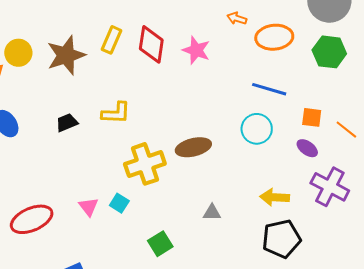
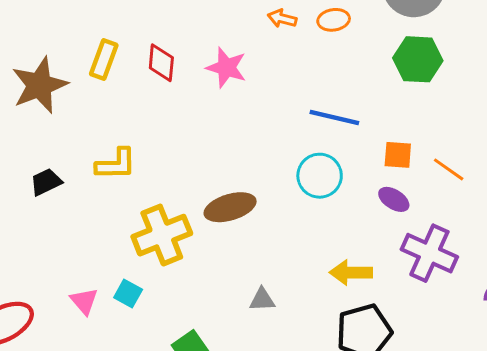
orange ellipse: (274, 37) -> (334, 20), moved, size x0.6
red diamond: (151, 44) -> (161, 63), size x0.7

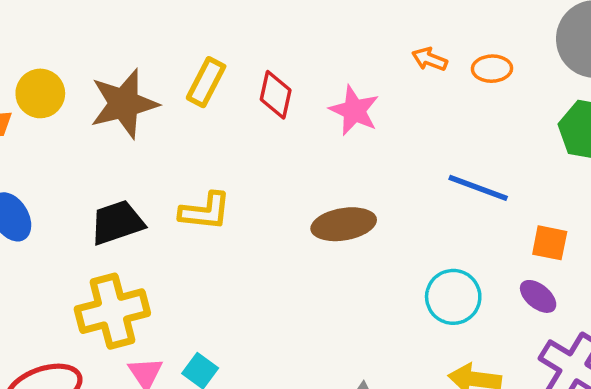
cyan circle: (320, 176) -> (453, 297), moved
black trapezoid: (46, 182) -> (117, 223), size x1.4
brown ellipse: (230, 207) -> (344, 224), moved
yellow cross: (162, 235) -> (112, 311), moved

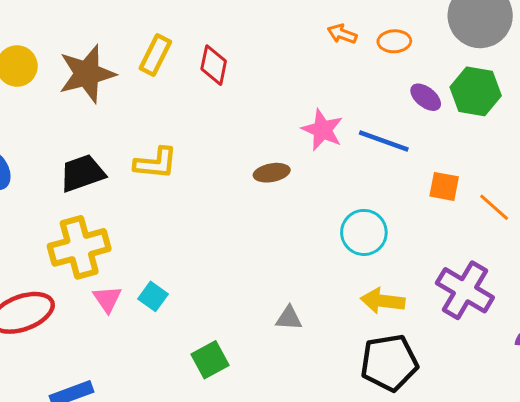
pink star: (354, 111) -> (322, 130), moved
brown ellipse: (344, 224) -> (272, 173), size x0.7
purple ellipse: (538, 296) -> (426, 97), moved

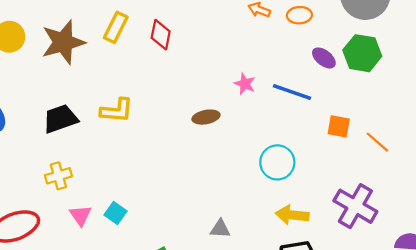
pink star: (322, 130) -> (245, 84), size x0.7
yellow cross: (79, 247) -> (58, 176), size x0.6

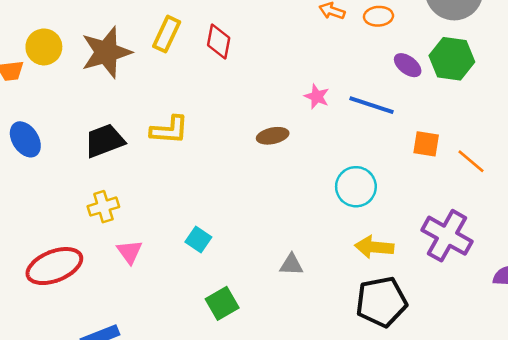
cyan square: (116, 213) -> (198, 239), moved

